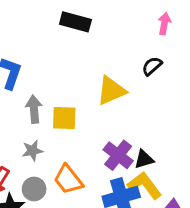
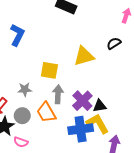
gray arrow: (34, 109) -> (58, 94), moved

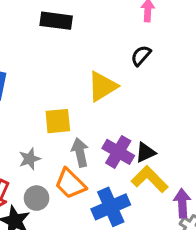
blue cross: (81, 129) -> (111, 207), moved

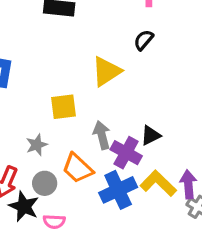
gray arrow: (80, 152) -> (102, 135), moved
purple cross: (118, 152) -> (126, 153), moved
yellow L-shape: (150, 179) -> (158, 183), moved

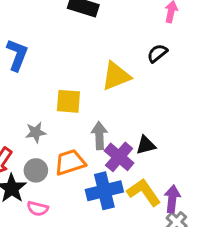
orange trapezoid: (77, 168) -> (70, 162), turned 108

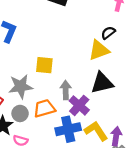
yellow triangle: (116, 76) -> (99, 50), moved
gray star: (36, 132) -> (21, 87), size x1.6
black triangle: (146, 145) -> (102, 83), moved, size x1.6

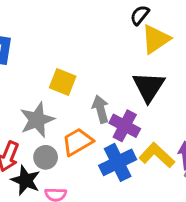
yellow triangle: (99, 50) -> (156, 39), moved
yellow square: (44, 65) -> (63, 82), turned 30
black triangle: (102, 83) -> (149, 87), turned -30

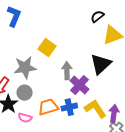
black semicircle: (140, 15) -> (97, 16), moved
orange trapezoid: (77, 142) -> (48, 107), moved
blue cross: (118, 162) -> (69, 107), size x0.7

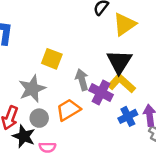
orange trapezoid: (48, 107) -> (68, 110), moved
blue cross: (69, 107) -> (128, 116), moved
yellow L-shape: (95, 109) -> (121, 83), moved

